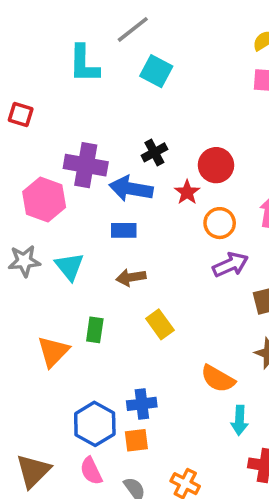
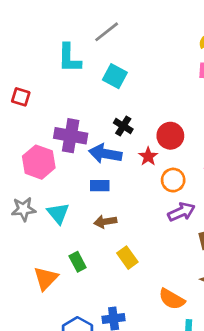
cyan square: (156, 71) -> (115, 76), moved
black cross: (154, 152) -> (123, 126), turned -30
green rectangle: (95, 330) -> (78, 262), turned -36

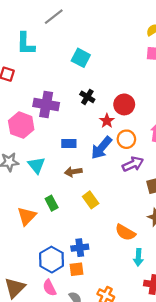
gray line: (107, 32) -> (54, 17), moved
cyan L-shape: (69, 58) -> (26, 44), moved
blue arrow: (105, 154) -> (101, 148), moved, turned -60

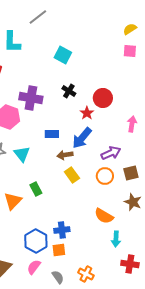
orange circle: (126, 139) -> (105, 176), moved
brown arrow: (73, 172) -> (65, 155), moved
yellow rectangle: (91, 200) -> (72, 175), moved
pink semicircle: (49, 288) -> (34, 267), turned 63

